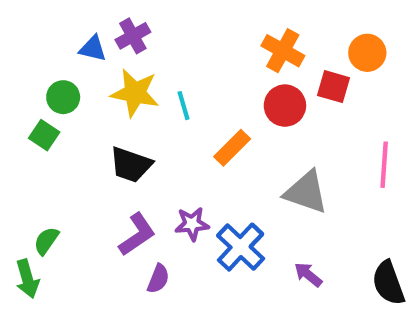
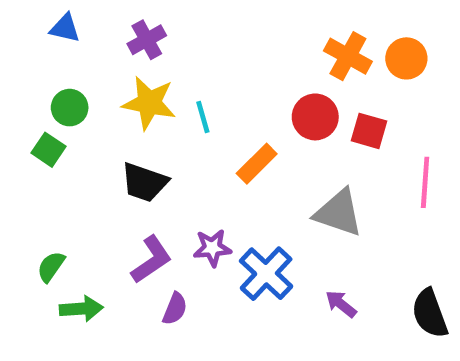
blue triangle: (93, 49) -> (65, 28), moved
orange cross: (283, 51) -> (348, 56), moved
red square: (333, 87) -> (369, 131), moved
green arrow: (27, 279) -> (81, 309), moved, turned -78

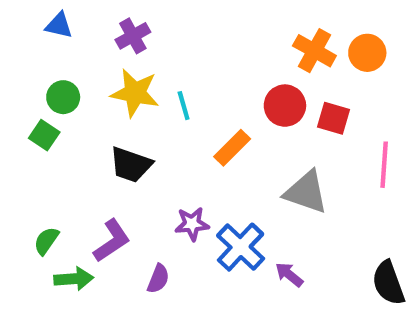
purple L-shape: (151, 260) -> (112, 241), moved
purple arrow: (341, 304) -> (289, 275), moved

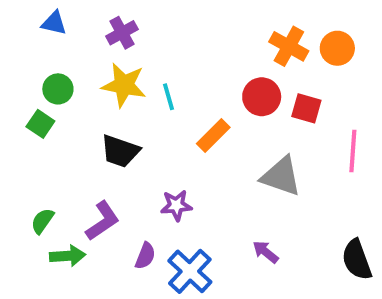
blue cross: (241, 247) -> (190, 271), moved

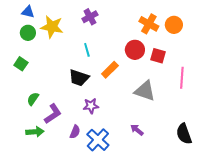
purple cross: (122, 33) -> (90, 17), moved
yellow star: (124, 85) -> (52, 27), moved
green circle: (58, 89) -> (28, 33), moved
black trapezoid: (120, 151) -> (79, 78), moved
green semicircle: (42, 221) -> (33, 99), moved

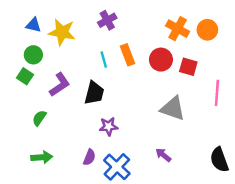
blue triangle: (28, 12) -> (33, 25), moved
green circle: (28, 33) -> (33, 55), moved
orange rectangle: (110, 70) -> (128, 55), moved, turned -66
black trapezoid: (79, 78) -> (94, 93), turned -95
purple L-shape: (53, 114) -> (60, 85), moved

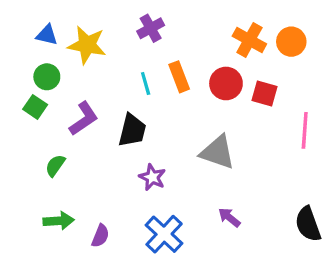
gray triangle: (173, 108) -> (218, 152), moved
purple star: (108, 126) -> (152, 177), turned 30
purple semicircle: (89, 157) -> (100, 236), moved

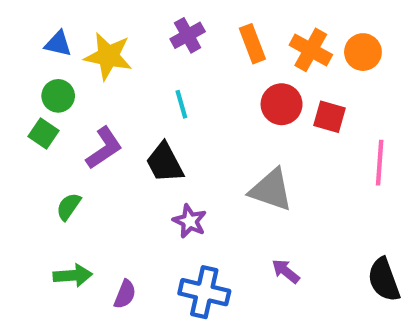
orange rectangle: (179, 77) -> (252, 44), moved
black trapezoid: (132, 130) -> (165, 163), turned 138
blue cross: (164, 234) -> (204, 292), turned -30

